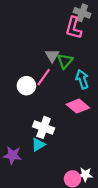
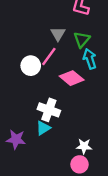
green triangle: (65, 61) -> (82, 40), moved
pink diamond: (78, 106) -> (72, 78), moved
white star: (85, 175) -> (84, 146), moved

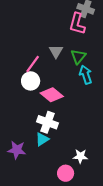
pink line: (49, 57) -> (33, 64), moved
pink diamond: (72, 78) -> (52, 95), moved
pink circle: (80, 164) -> (66, 173), moved

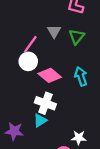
cyan arrow: (86, 75) -> (81, 76), moved

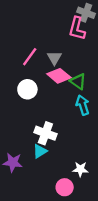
green triangle: (77, 37) -> (78, 81), moved, turned -35
pink line: (30, 44) -> (30, 57), moved
pink diamond: (50, 75) -> (59, 76), moved

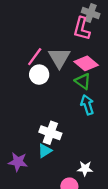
gray triangle: (54, 58) -> (59, 58), size x1.5
pink diamond: (59, 76) -> (86, 63), moved
white circle: (27, 89) -> (39, 75), moved

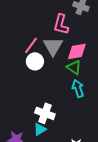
pink L-shape: (82, 29) -> (61, 24), moved
pink diamond: (86, 63) -> (77, 51), turned -50

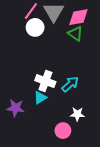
cyan arrow: (78, 88) -> (70, 84), moved, turned 66

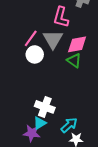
cyan arrow: (70, 84) -> (69, 125), moved
purple star: (15, 108) -> (32, 133), moved

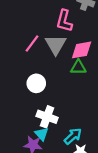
white circle: (35, 54) -> (36, 83), moved
green triangle: (74, 61) -> (78, 67), turned -35
cyan triangle: (40, 123) -> (42, 134), turned -40

